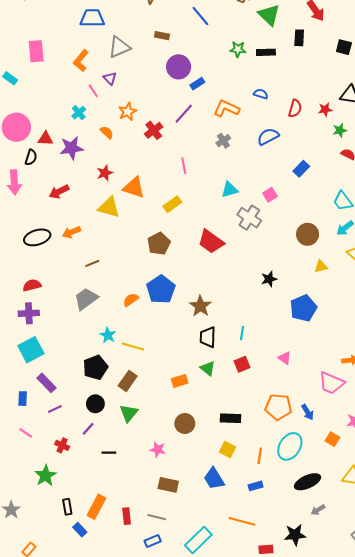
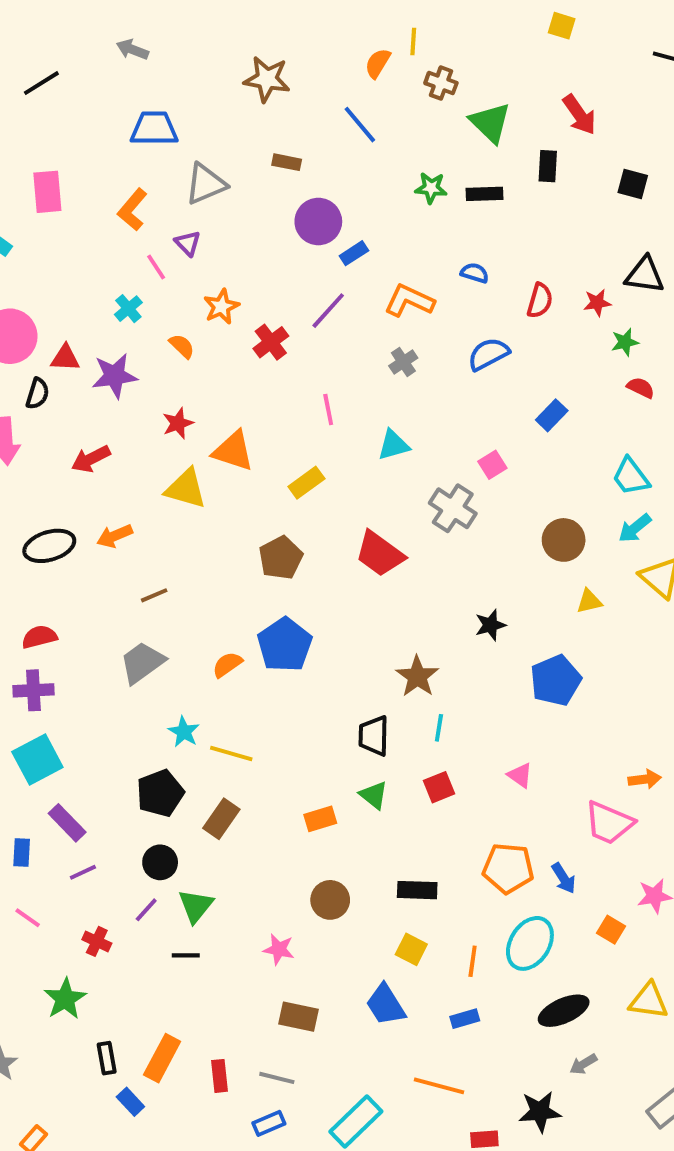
cyan triangle: (230, 190) -> (393, 445), moved
brown star: (200, 306) -> (417, 676), moved
green triangle: (129, 413) -> (196, 906), moved

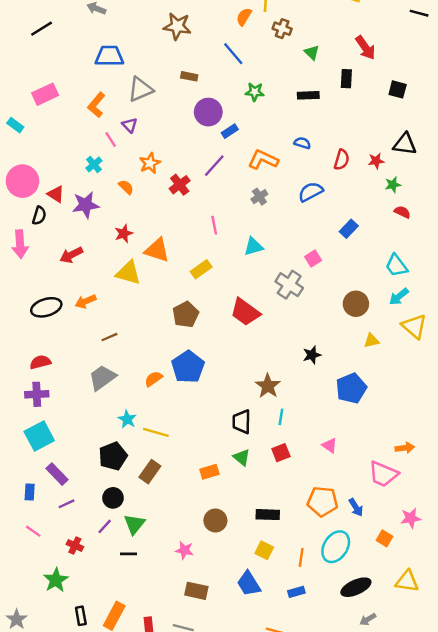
green triangle: (490, 123) -> (312, 52), size x0.6
green star: (431, 188) -> (255, 92), moved
pink rectangle: (47, 192) -> (45, 94), turned 70
red triangle: (65, 358) -> (56, 194), turned 30

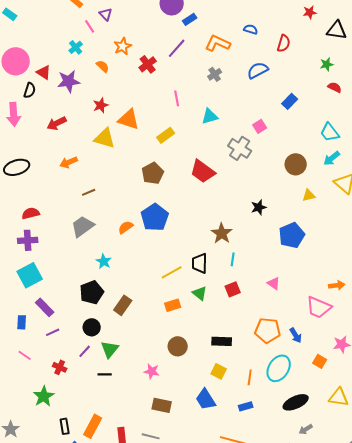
red star: (376, 161) -> (310, 12), moved
black ellipse: (46, 307) -> (17, 167), moved
yellow line: (156, 432) -> (172, 272), moved, turned -45

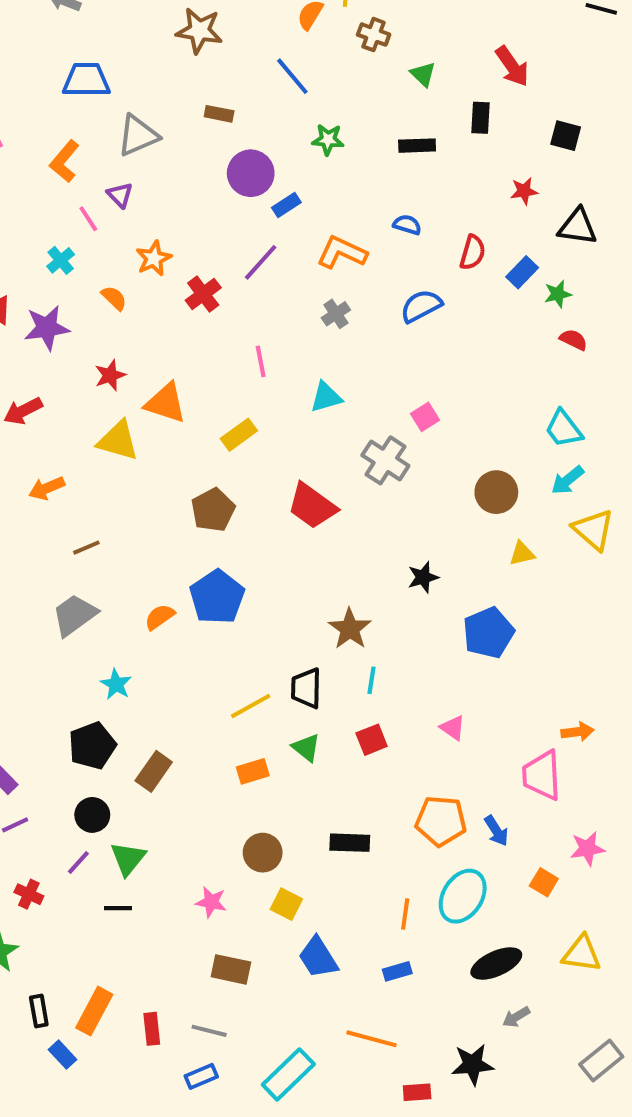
blue rectangle: (290, 101) -> (522, 272), moved
pink trapezoid: (319, 307) -> (542, 775), turned 64
yellow square: (219, 371) -> (286, 904), moved

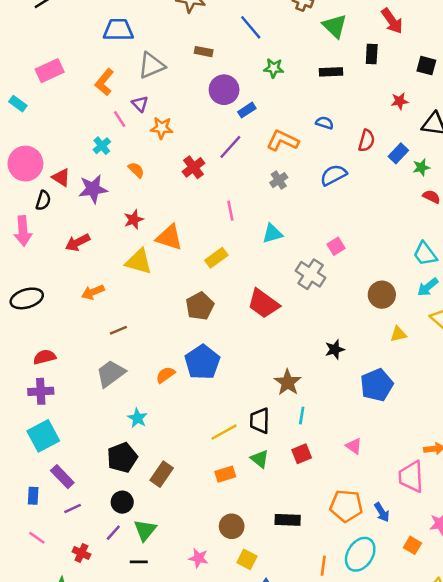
green triangle: (423, 74) -> (335, 26), size x1.5
orange star: (154, 258) -> (162, 128), moved, turned 30

